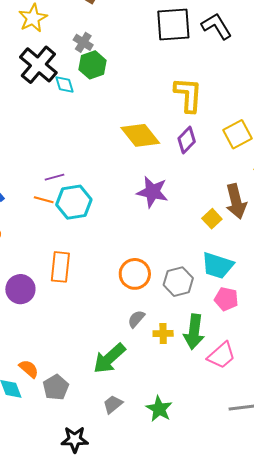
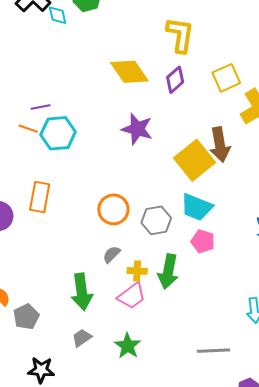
yellow square: (212, 219) -> (195, 160), size x2.0
pink trapezoid: (221, 355) -> (132, 296), moved
green arrow: (109, 358) -> (82, 292), turned -60

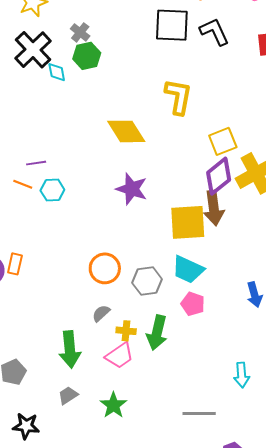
purple diamond: (175, 80) -> (219, 176), moved, size x1.4
cyan hexagon: (58, 133) -> (52, 190), size x0.7
yellow square: (195, 160) -> (188, 222), turned 33
orange rectangle: (40, 197) -> (15, 264), moved, size x0.7

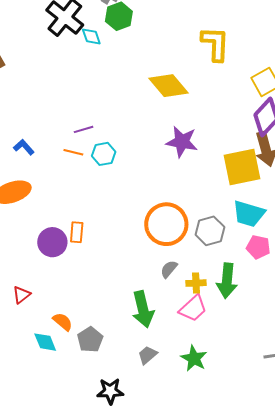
orange circle: (105, 268) -> (166, 224), size x1.4

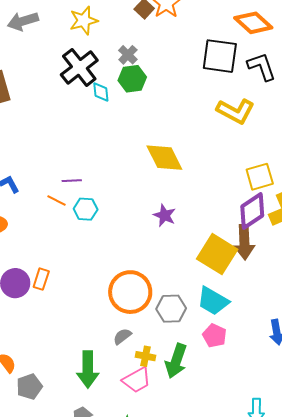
yellow L-shape: (215, 44) -> (235, 111), moved, turned 102
purple star: (182, 142) -> (164, 215), size x0.7
yellow square: (242, 167) -> (217, 254), turned 30

